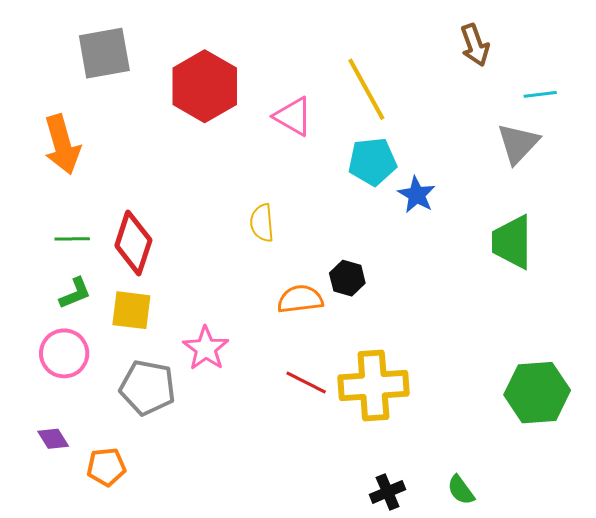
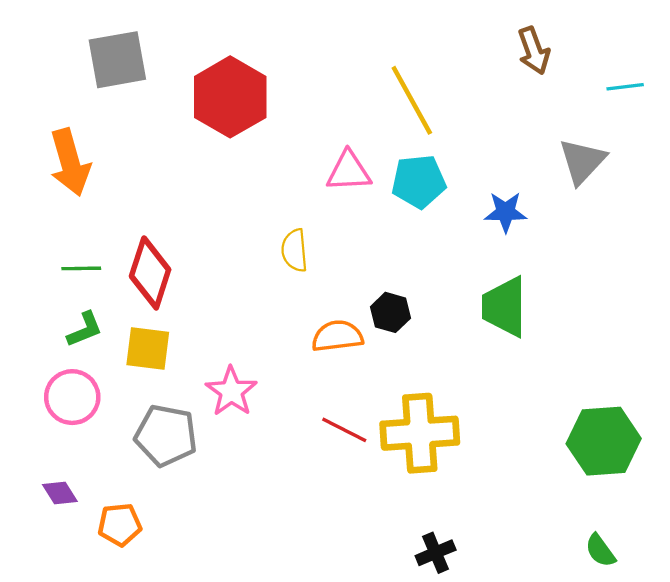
cyan line: (540, 94) -> (625, 87), moved
pink triangle: (293, 116) -> (349, 171), moved, turned -33
blue star: (417, 195) -> (506, 212), moved, turned -30
green trapezoid: (512, 242) -> (504, 307), moved
green semicircle: (461, 490) -> (600, 551), moved

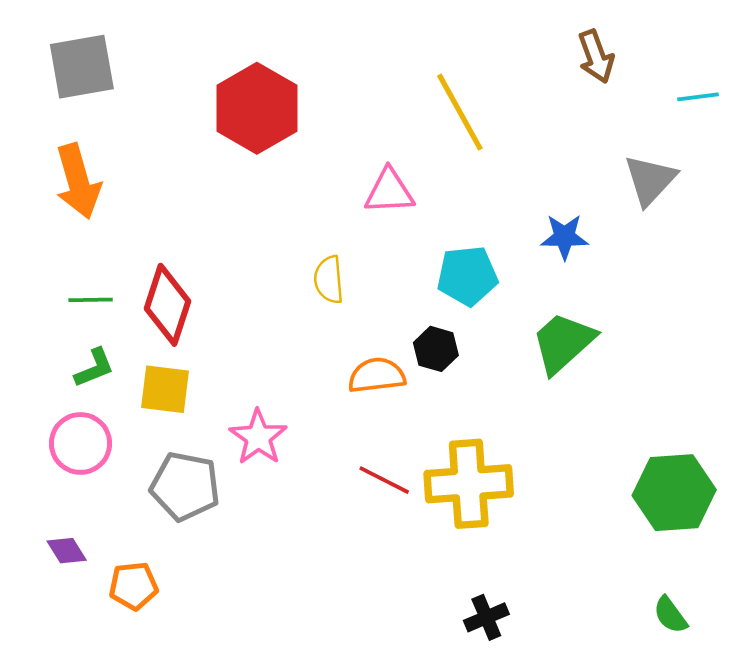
gray square: (117, 60) -> (82, 67), moved
cyan pentagon: (419, 182) -> (467, 276), moved
green trapezoid: (504, 307) -> (563, 343), turned 48

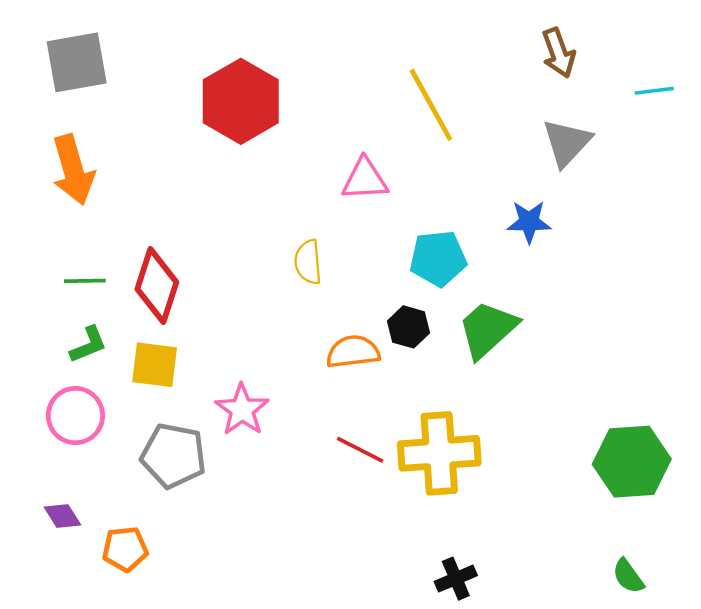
gray triangle: (650, 180) -> (567, 143), moved
green trapezoid: (563, 343) -> (488, 329), moved

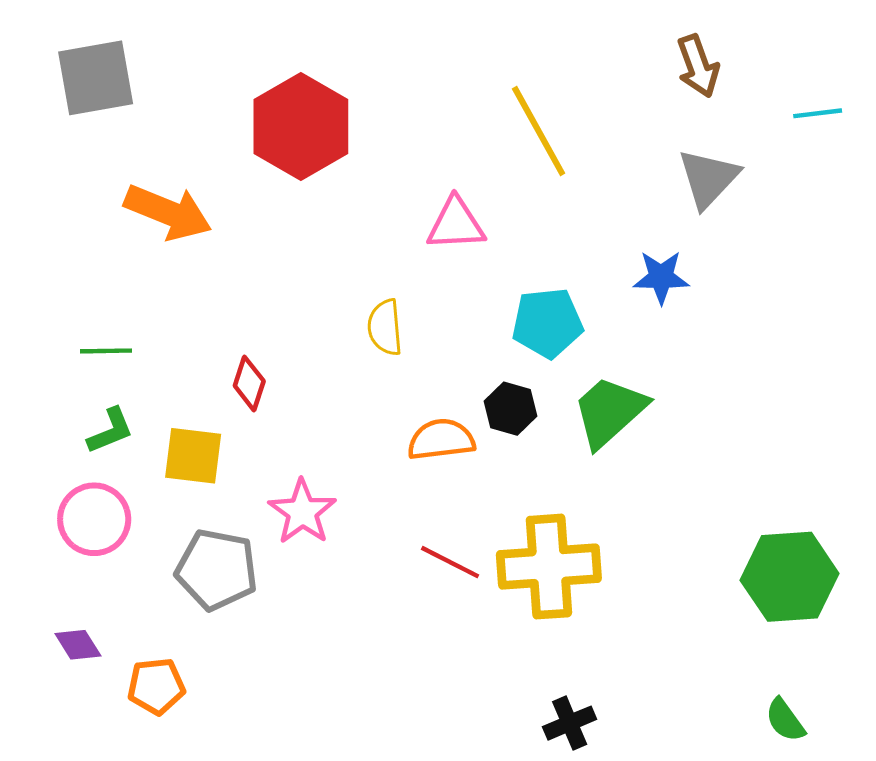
orange arrow: (73, 170) -> (168, 212), moved, turned -52
red diamond: (157, 286) -> (249, 383), moved, size x0.6

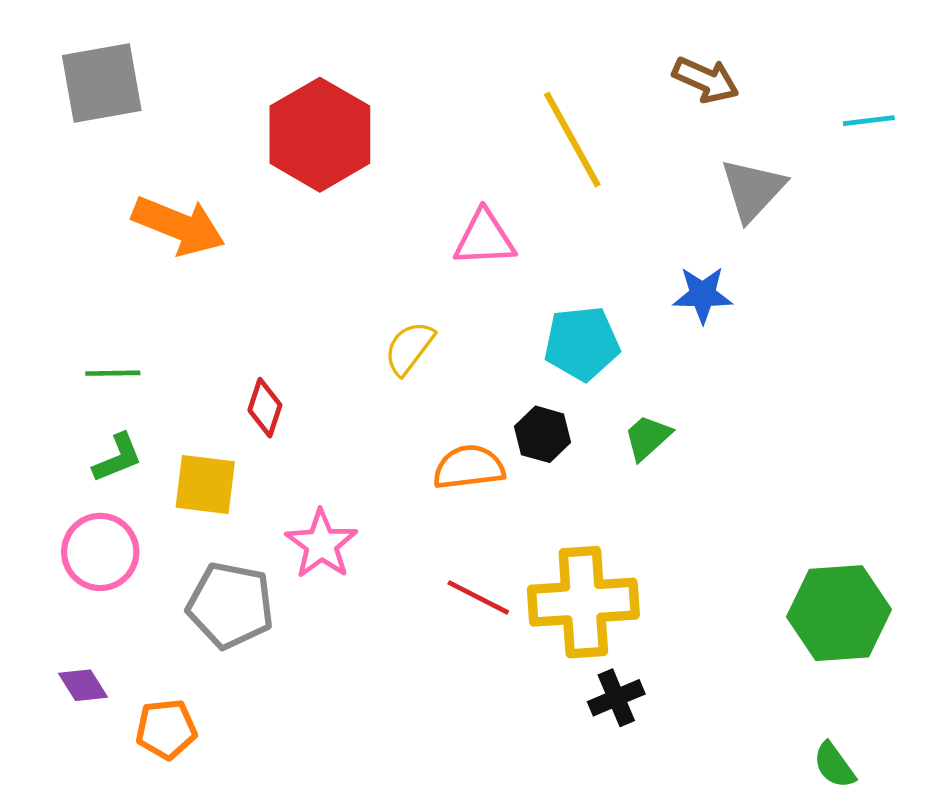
brown arrow: (698, 66) -> (706, 80), moved, turned -46
yellow semicircle: (385, 327) -> (409, 348), turned 42
green trapezoid: (609, 412) -> (648, 437), size x0.6
black cross: (570, 723) -> (616, 698), moved

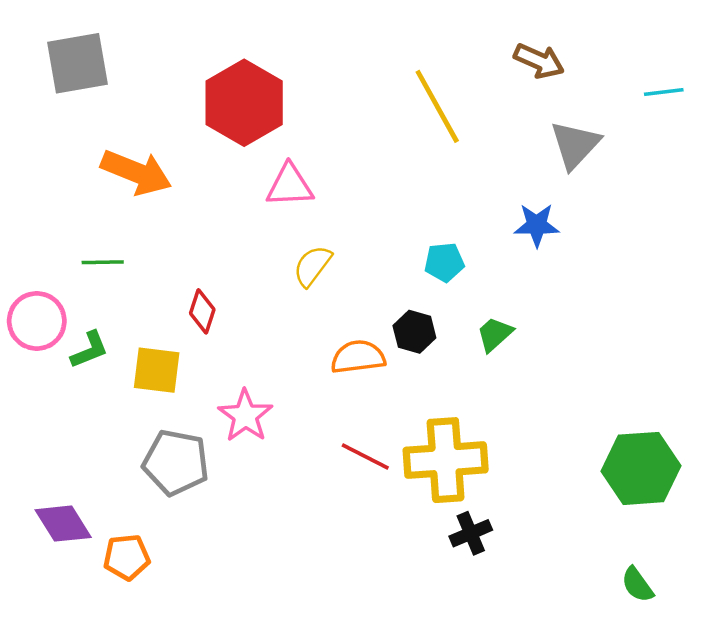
pink triangle: (485, 238) -> (290, 186), moved
cyan pentagon: (582, 343) -> (444, 262), size x0.7
green line: (113, 373) -> (103, 262), moved
pink circle: (100, 552) -> (37, 321), moved
purple diamond: (83, 685) -> (63, 524), size x1.5

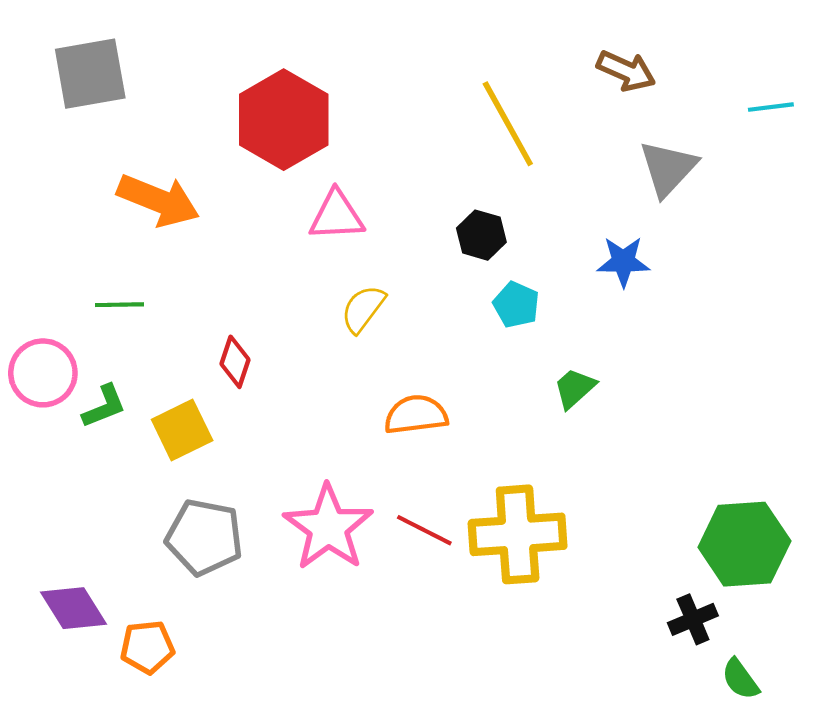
cyan pentagon: (444, 262) -> (516, 305), turned 30
black hexagon: (414, 332) -> (481, 235), moved
yellow square: (157, 370) -> (182, 430), turned -33
pink star: (245, 416) -> (328, 527), moved, size x1.4
black cross: (471, 533) -> (693, 619), moved

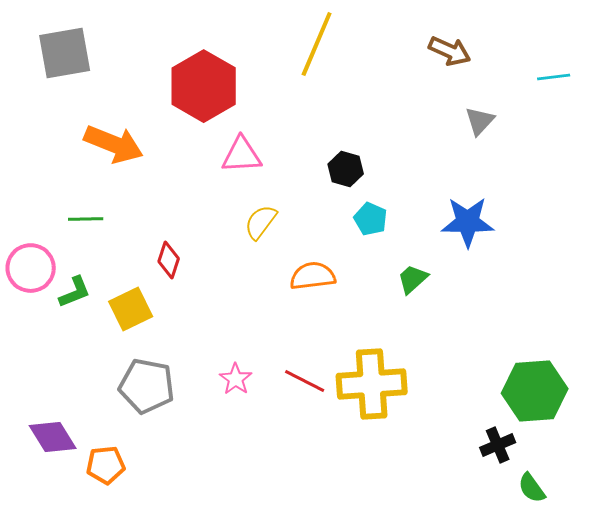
yellow line: (508, 124) -> (317, 44), moved, turned 52
gray triangle: (668, 168) -> (480, 121), size x0.7
blue star: (623, 262) -> (468, 222), moved, size x1.4
orange semicircle: (416, 415) -> (313, 276), moved
pink star: (328, 527) -> (236, 379), size x0.5

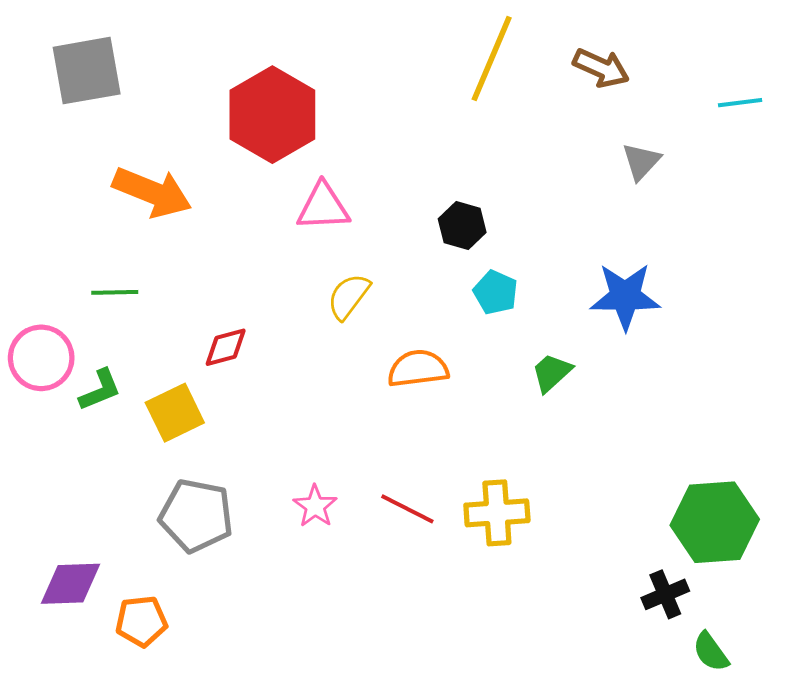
yellow line: (317, 44) -> (492, 59), moved
red diamond: (169, 260) -> (226, 347), turned 57
yellow cross: (372, 384) -> (497, 513), size x0.7
purple diamond: (53, 437) -> (71, 584), turned -60

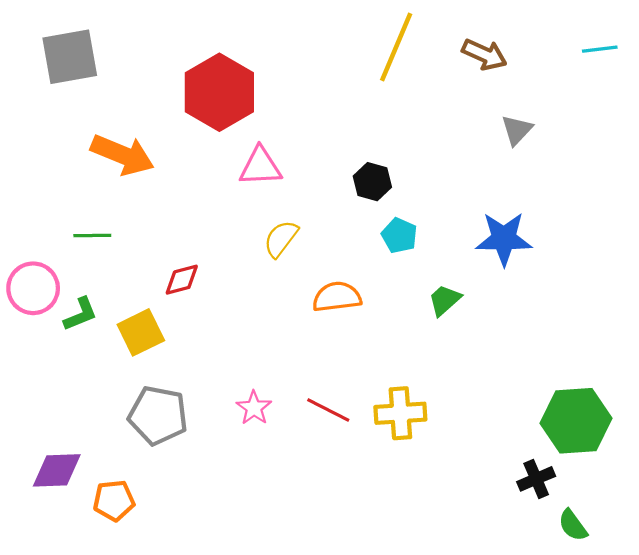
cyan line: (740, 103) -> (600, 49), moved

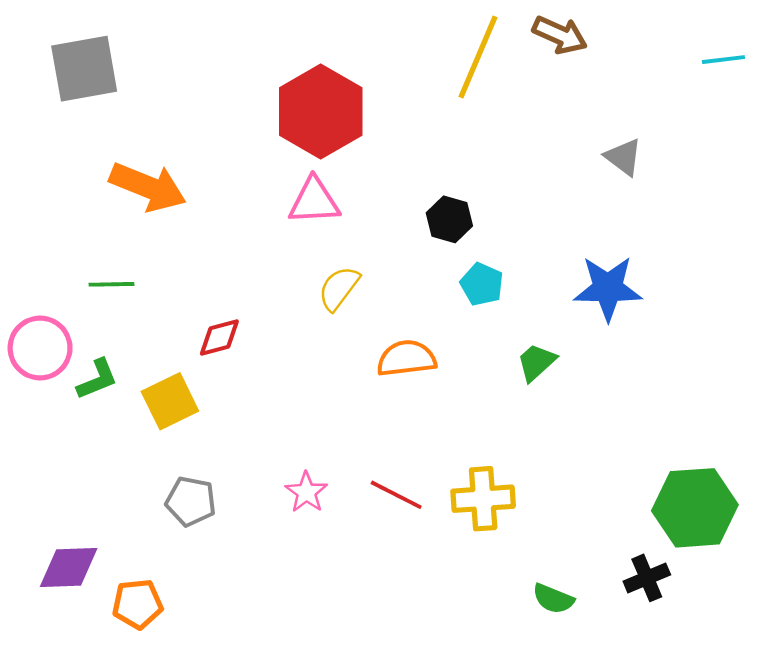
brown arrow: (484, 55) -> (560, 35), moved
red hexagon: (219, 92) -> (321, 112), moved
gray triangle: (517, 130) -> (623, 157), turned -36
gray pentagon: (158, 415) -> (191, 501), size x0.7
green semicircle: (573, 525) -> (553, 599), moved, turned -32

